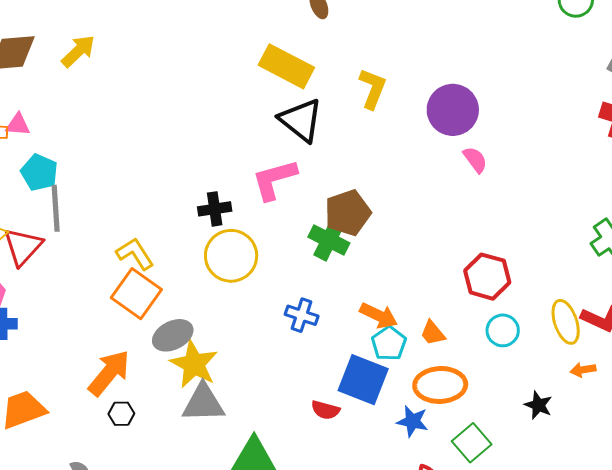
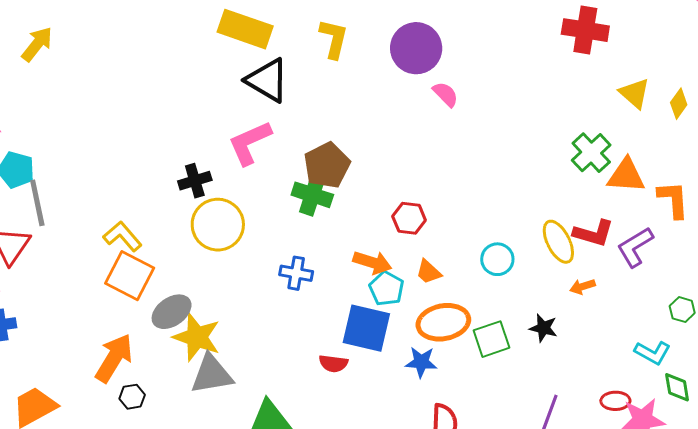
red hexagon: (487, 277) -> (409, 218), moved, size x0.7
green square: (472, 443) -> (492, 339), moved, turned 30

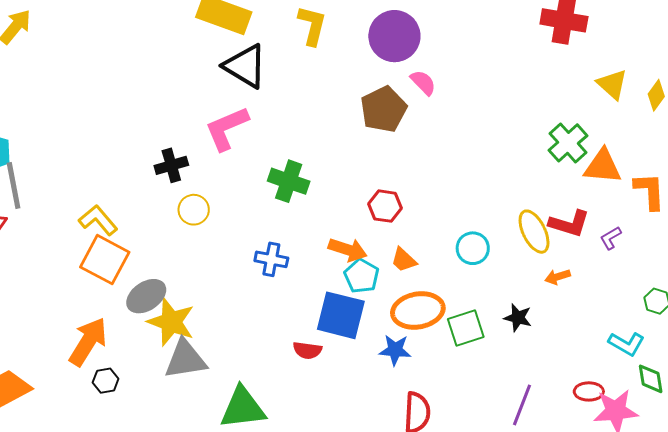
brown pentagon: (327, 165) -> (384, 109), moved
yellow circle: (218, 225) -> (194, 210), size x0.6
purple L-shape: (635, 247) -> (611, 238), size x0.6

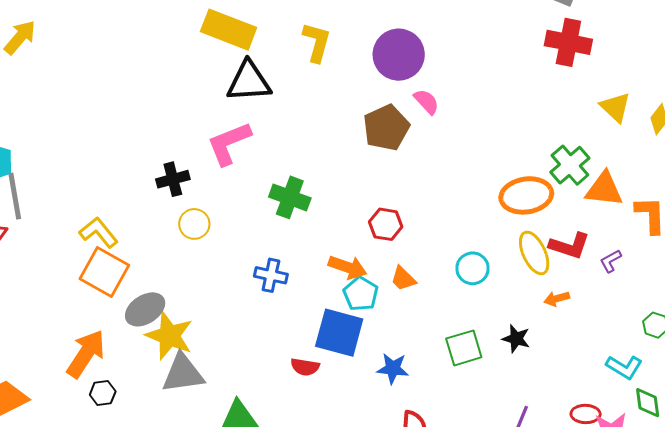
black triangle: (245, 66) -> (249, 82), turned -36
orange ellipse: (418, 310) -> (526, 195), moved

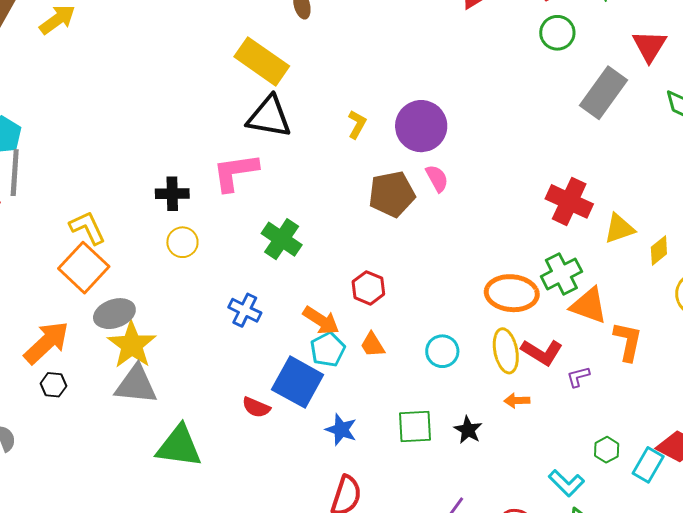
yellow L-shape: (317, 42) -> (357, 124), moved, size x0.7
red cross: (568, 42) -> (569, 201), moved
yellow triangle: (615, 107) -> (619, 229), turned 44

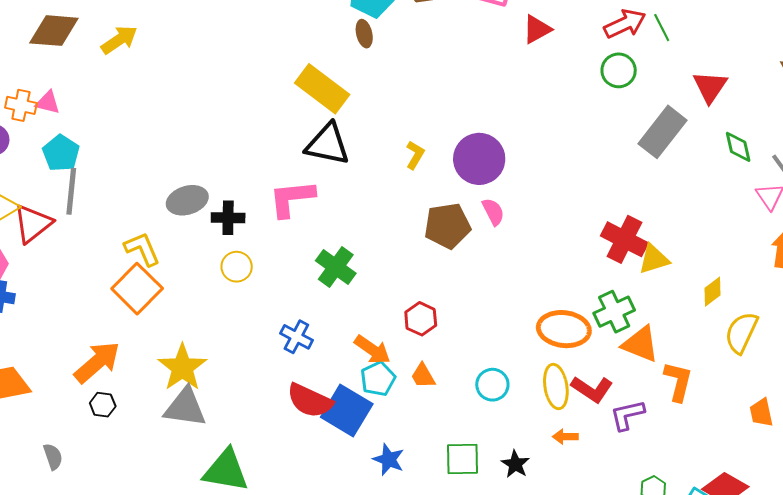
yellow triangle: (619, 229) -> (654, 259), moved
gray ellipse: (114, 314) -> (187, 200), moved
purple L-shape: (578, 377) -> (627, 415), size x1.5
red semicircle: (256, 407) -> (310, 401), moved, size x1.6

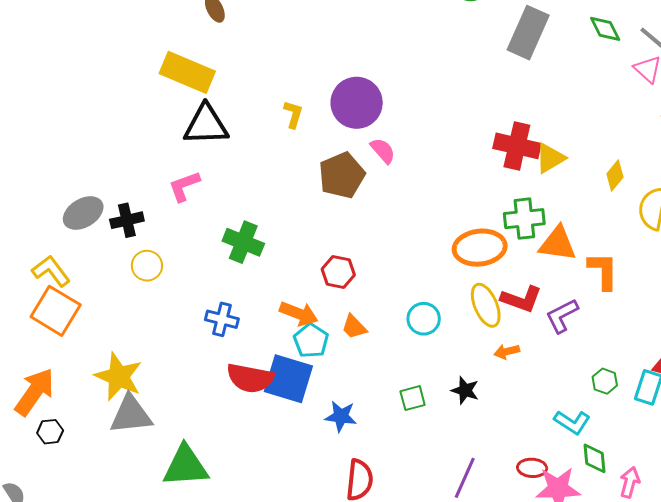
pink L-shape: (292, 198) -> (184, 186), size x0.7
green cross: (614, 312) -> (524, 219), turned 33
green square: (463, 459) -> (413, 398), size x0.7

